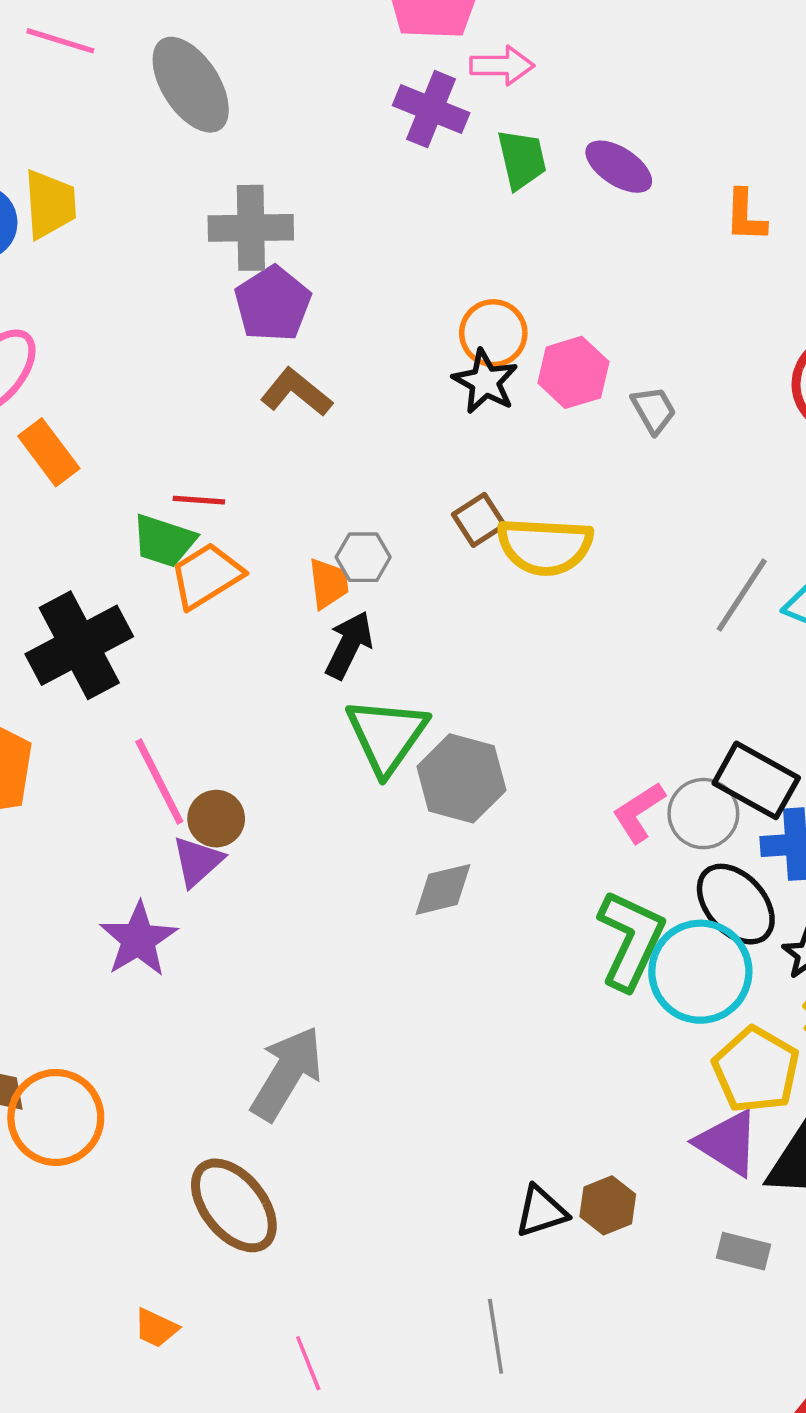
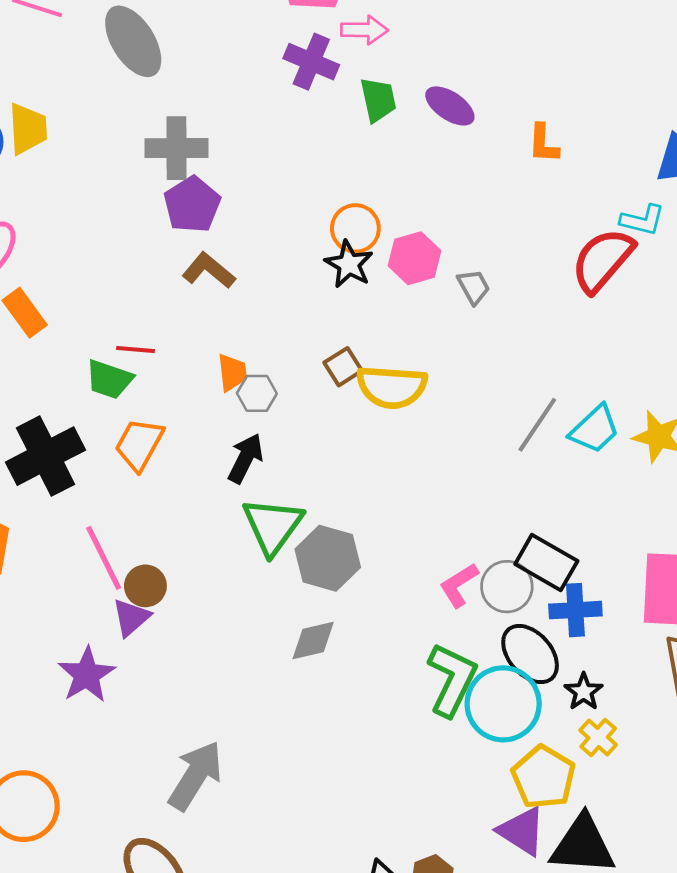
orange trapezoid: (206, 576) -> (139, 444), moved, turned -30
orange trapezoid: (329, 583) -> (232, 373), moved

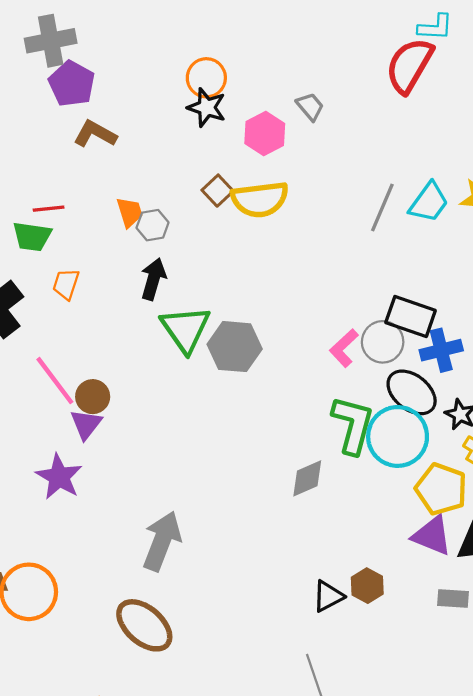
pink hexagon: (414, 258) -> (265, 134), moved
orange trapezoid: (139, 444) -> (66, 284), size x0.7
gray diamond: (313, 641) -> (307, 478), moved

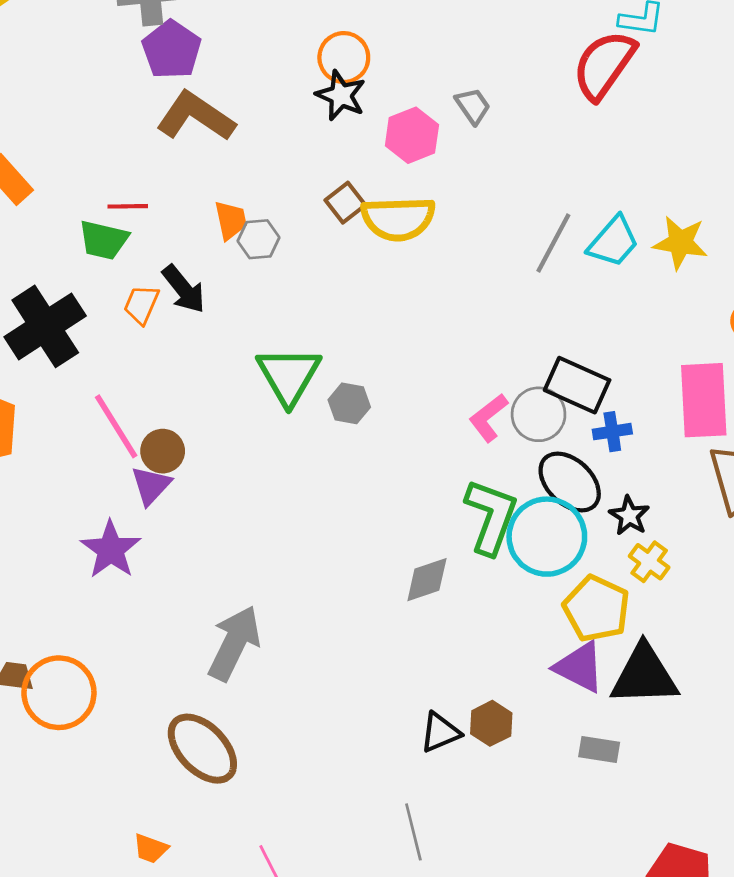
brown L-shape: (95, 134) -> (196, 116), size x1.4
black arrow: (153, 279) -> (184, 289), moved, turned 120
gray hexagon: (235, 347) -> (349, 403), size x0.6
blue cross: (441, 350) -> (612, 432), size x0.7

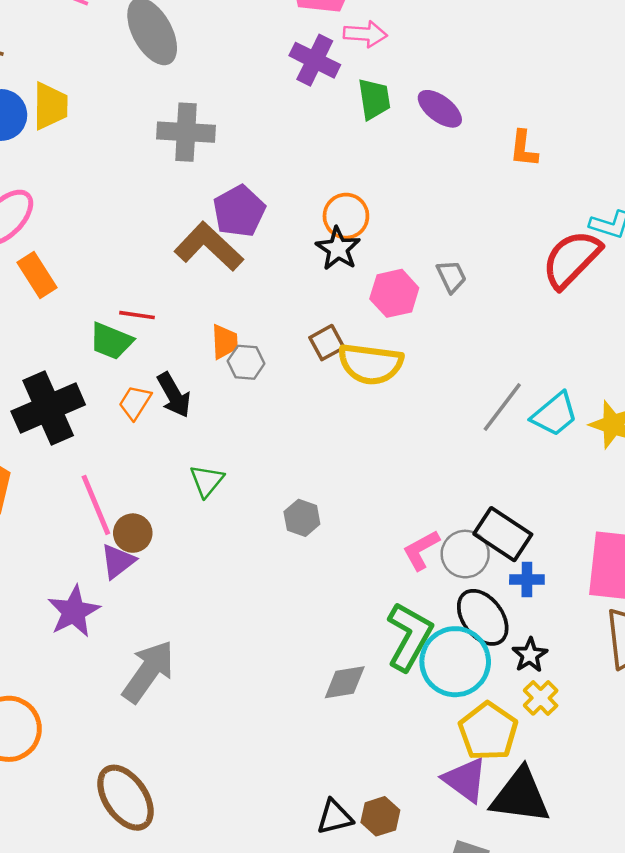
purple pentagon: (172, 50) -> (239, 211), moved
green triangle: (289, 375) -> (207, 481), moved, size x0.6
gray arrow: (234, 643) -> (148, 671), moved

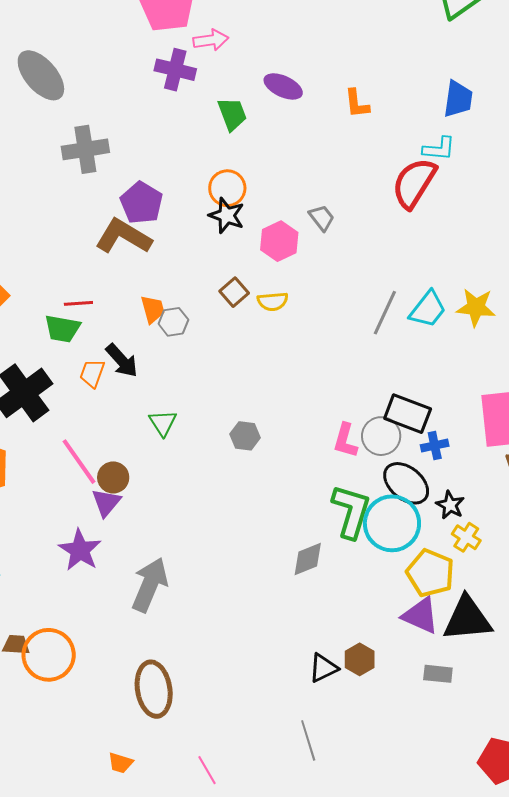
green trapezoid: (374, 99) -> (232, 114), moved
yellow semicircle: (371, 364) -> (273, 301), size x0.6
pink L-shape: (421, 550) -> (345, 440), turned -33
brown ellipse: (125, 798) -> (154, 689), turned 38

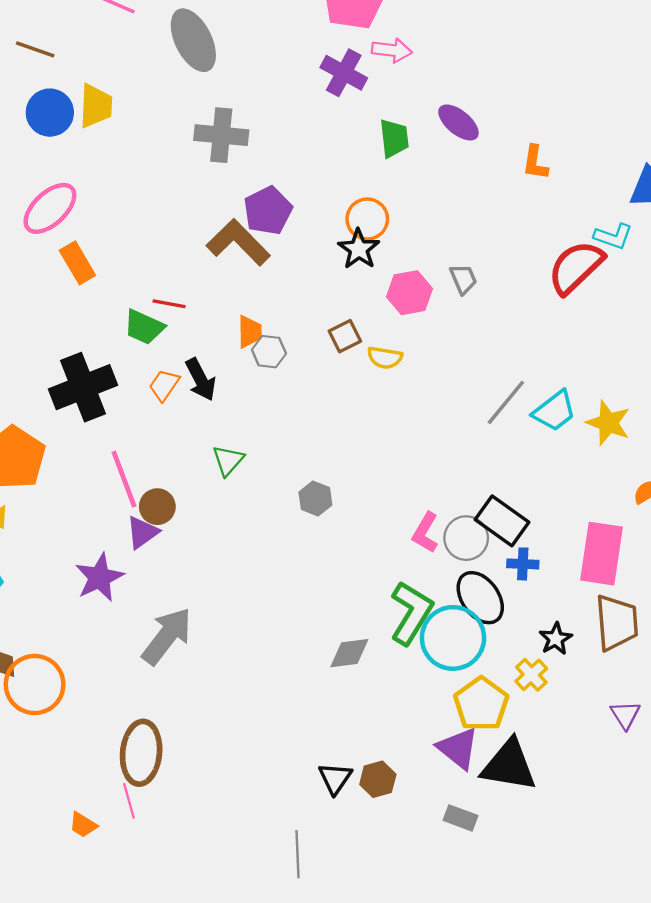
black star: (450, 505) -> (556, 639), moved
black triangle: (323, 668) -> (335, 778), turned -44
pink line: (207, 770) -> (129, 801), moved

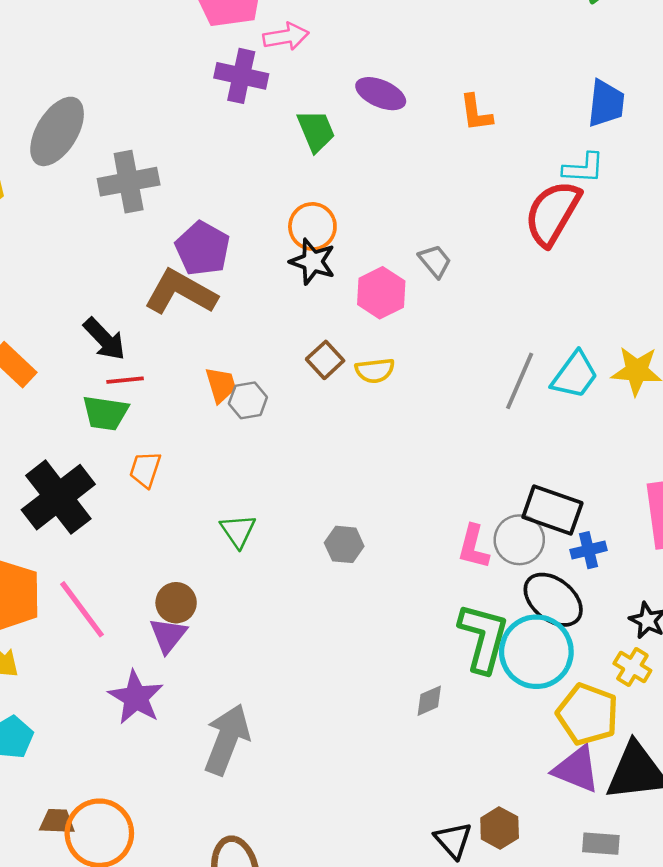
gray ellipse: (193, 40) -> (57, 131), moved, turned 74
black arrow: (201, 380) -> (104, 339), moved
pink line: (124, 479) -> (82, 609), moved
gray diamond: (349, 653) -> (429, 701), size x0.7

